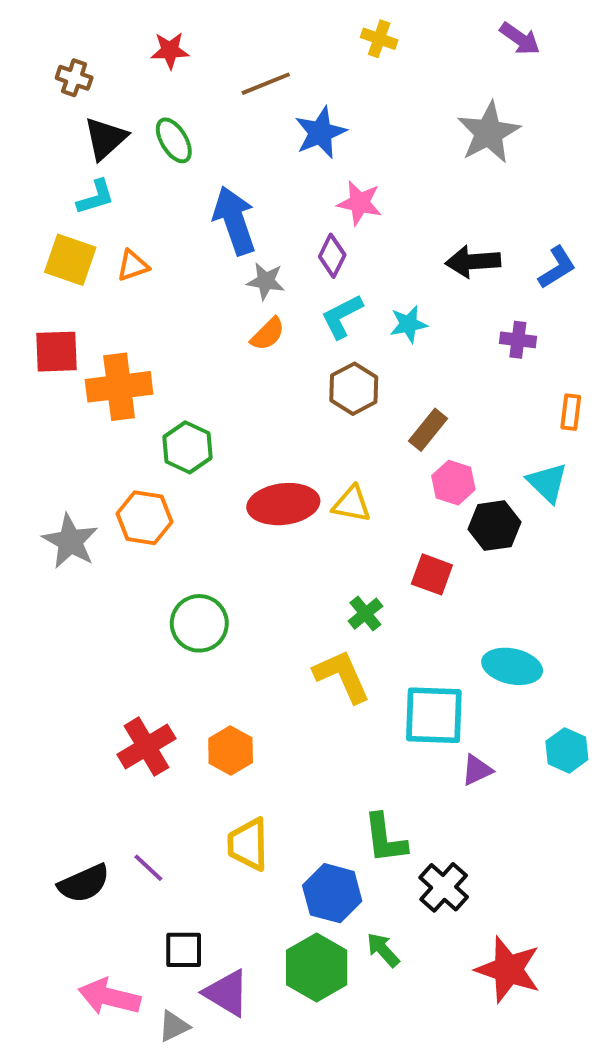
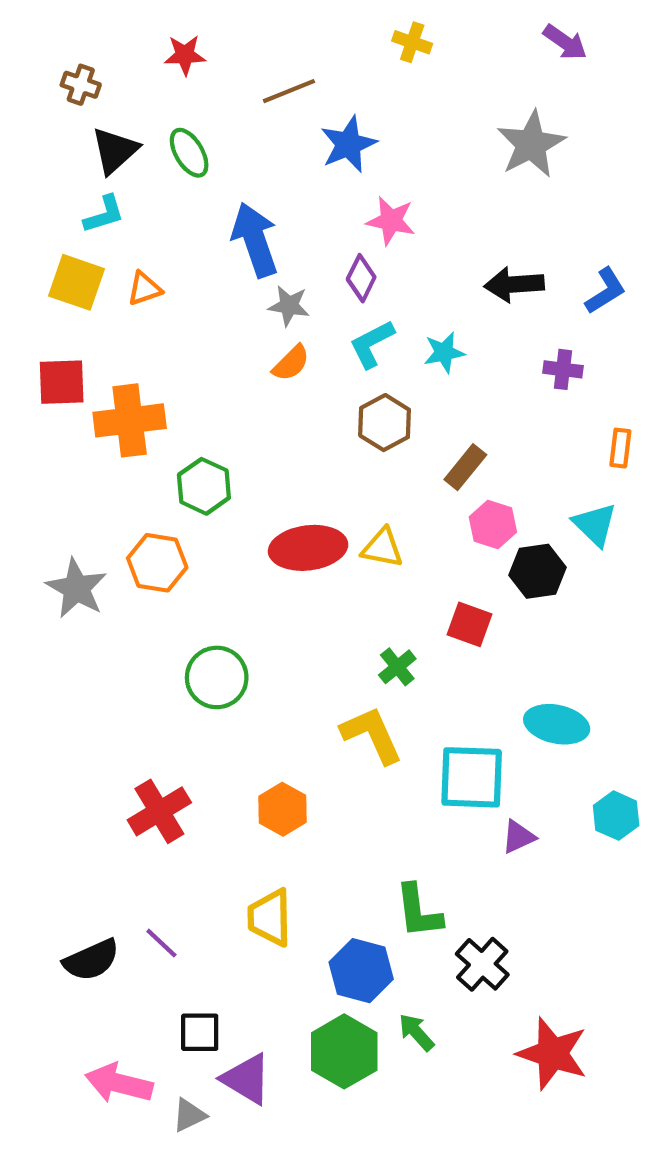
orange hexagon: (231, 750) -> (283, 809), moved

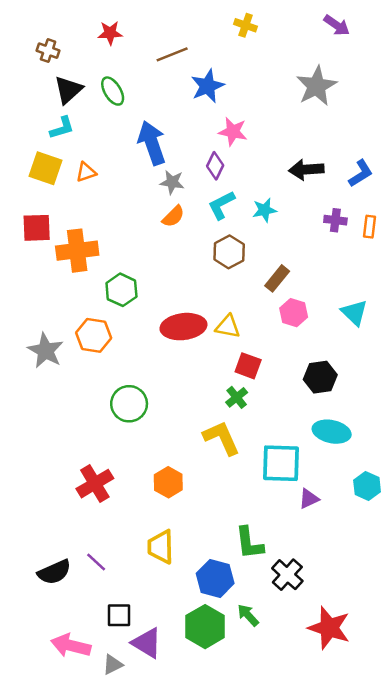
orange rectangle: (620, 448) -> (370, 227), moved
black hexagon: (537, 571) -> (320, 377), moved
red square: (470, 624) -> (248, 366), moved

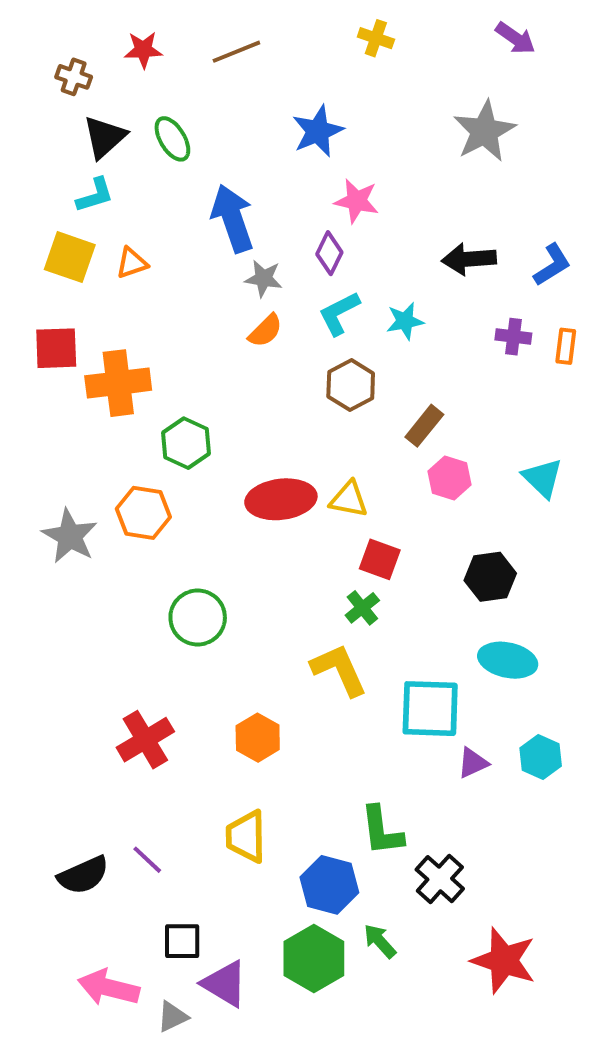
red star: (110, 33) -> (143, 50), moved
brown line: (172, 54) -> (236, 52), moved
cyan hexagon: (367, 486) -> (541, 757), moved

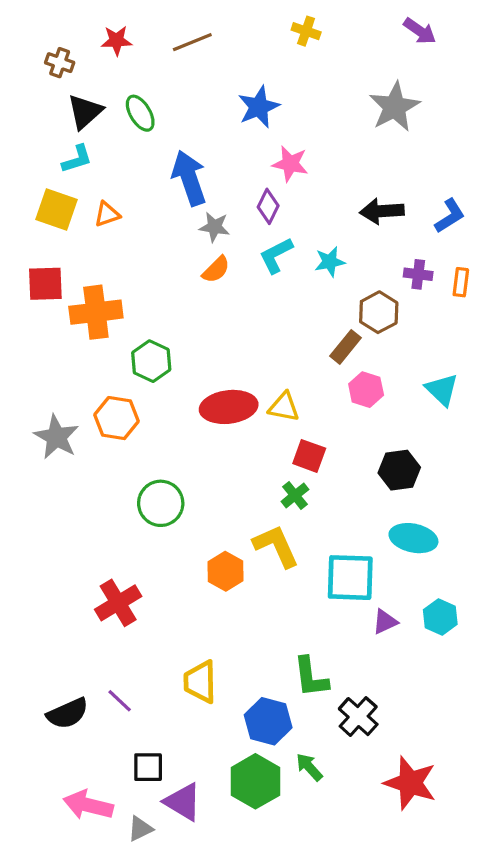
brown hexagon: (351, 385) -> (379, 312), moved
orange hexagon: (258, 738) -> (225, 571), moved

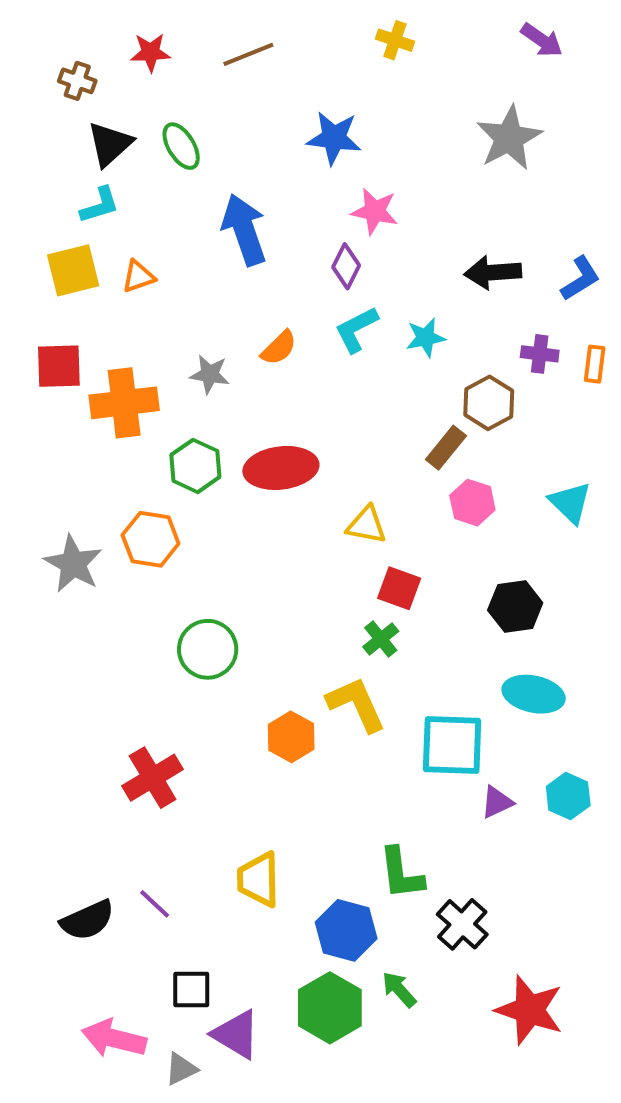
blue star: (259, 107) -> (334, 138), turned 30
yellow square: (56, 210) -> (73, 270), turned -33
gray star: (214, 227) -> (210, 374), moved
red ellipse: (229, 407) -> (281, 468), moved

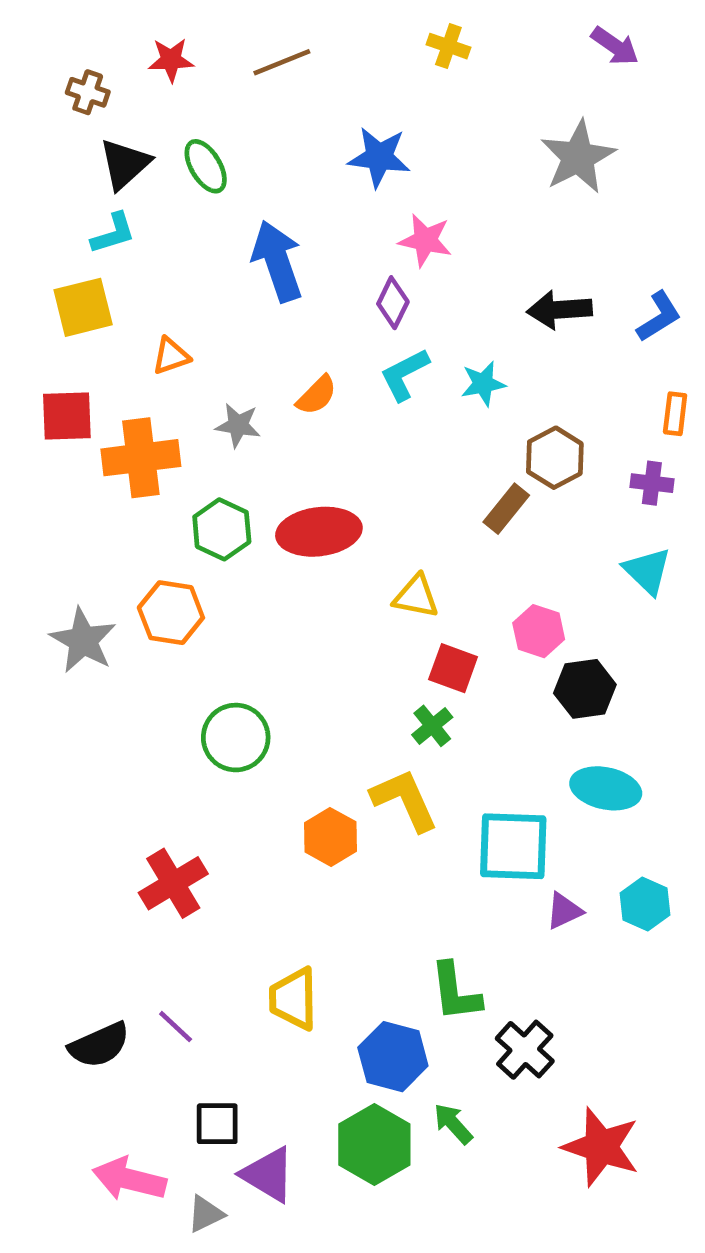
orange triangle: (138, 276) -> (171, 356), moved
purple cross: (540, 354) -> (652, 483), moved
pink hexagon: (472, 503) -> (539, 631), moved

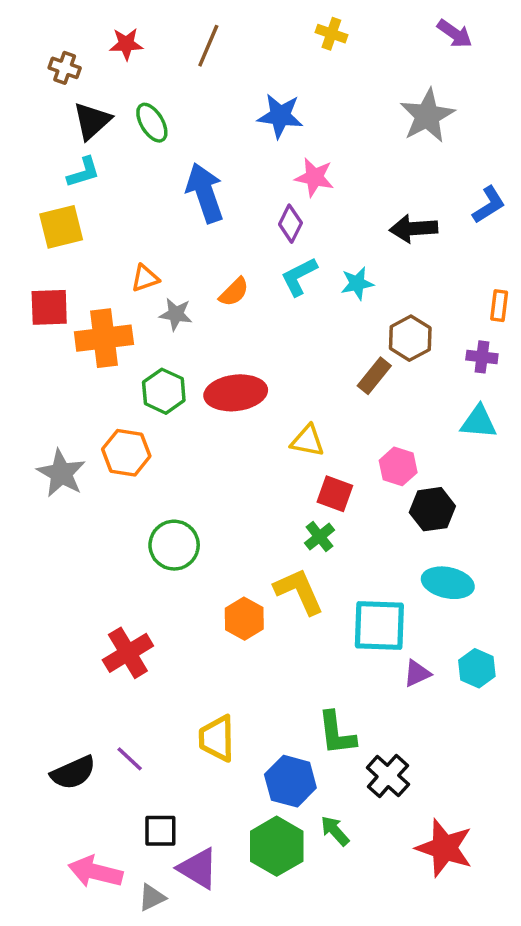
brown line: (282, 62) -> (208, 46), turned -45
blue L-shape: (659, 317) -> (489, 205), moved
orange triangle: (171, 356) -> (145, 278), moved
cyan triangle: (647, 571) -> (479, 422), turned -39

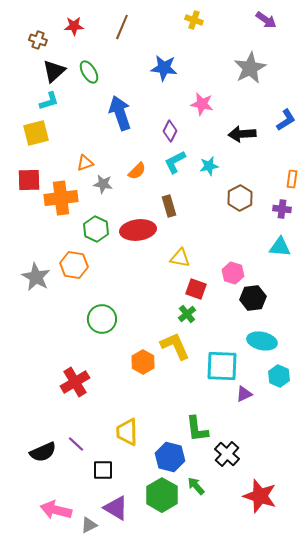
pink star: (314, 177) -> (202, 104), moved
brown rectangle: (374, 376) -> (169, 206), moved, turned -55
cyan hexagon: (477, 668) -> (279, 376), moved
black square: (160, 831) -> (103, 470), moved

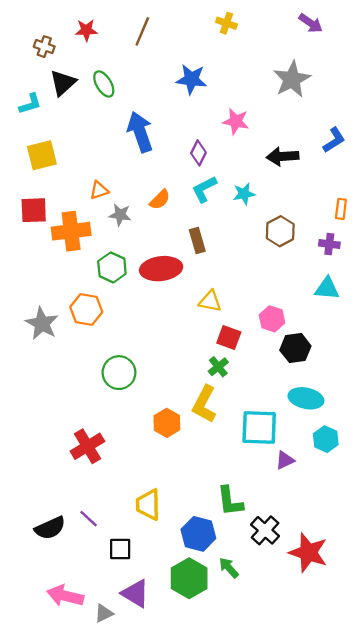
cyan L-shape: (49, 101) -> (30, 104), moved
yellow L-shape: (175, 346) -> (204, 404), turned -128
red star: (260, 496) -> (308, 553), moved

